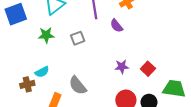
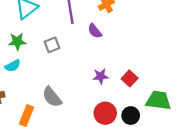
cyan semicircle: (42, 72) -> (13, 66), moved

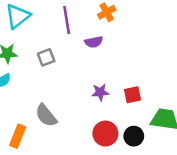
purple semicircle: (95, 31) -> (94, 42), turned -63
red square: (130, 78) -> (132, 95), turned 35

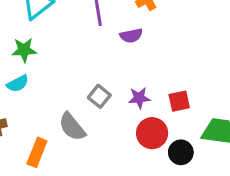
gray square: (46, 57) -> (99, 96), moved, turned -30
red circle: (105, 134) -> (152, 133), moved

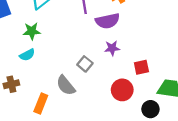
purple semicircle: (131, 36) -> (108, 21), size x1.5
purple star: (139, 98) -> (112, 48), moved
black circle: (181, 152) -> (150, 109), moved

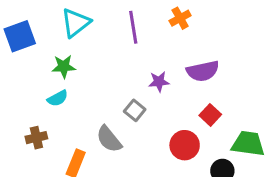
purple semicircle: (108, 21) -> (203, 71), moved
purple star: (112, 48) -> (159, 82), moved
red square: (141, 67) -> (210, 115), turned -35

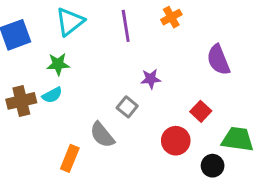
purple semicircle: (203, 71) -> (218, 60), moved, turned 80
brown cross: (36, 138) -> (21, 101), moved, size x1.4

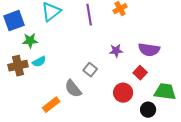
purple semicircle: (218, 60) -> (149, 50), moved, turned -60
green star: (58, 64) -> (30, 41), moved
purple star: (151, 79) -> (116, 51), moved
orange rectangle: (70, 158) -> (51, 105), turned 30

